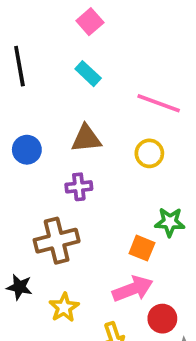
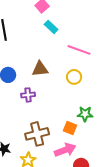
cyan rectangle: (88, 74) -> (51, 27), moved
purple cross: (79, 187) -> (28, 95), moved
brown cross: (57, 241) -> (37, 134), moved

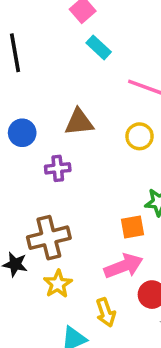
orange square: (70, 128) -> (132, 227), turned -32
brown cross: (37, 134) -> (49, 238), moved

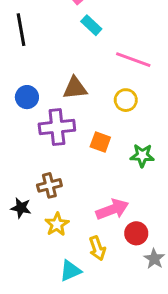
purple cross: (58, 168) -> (57, 127), size x1.6
orange square: (132, 227) -> (100, 142), moved, turned 30
brown cross: (49, 238) -> (49, 185), size x0.7

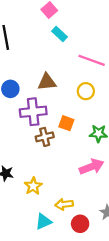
brown cross: (49, 185) -> (45, 137), moved
pink arrow: (112, 209) -> (92, 167), moved
red circle: (136, 233) -> (80, 224), moved
yellow arrow: (97, 248) -> (64, 204), turned 102

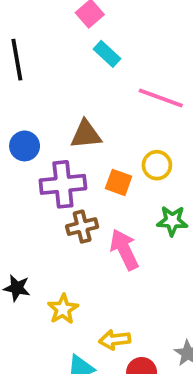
yellow circle: (86, 91) -> (157, 165), moved
orange square: (66, 123) -> (119, 182), moved
pink arrow: (92, 167) -> (124, 250), moved, turned -95

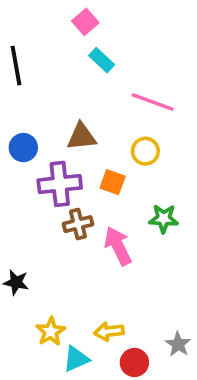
yellow circle: (157, 165) -> (145, 151), moved
yellow star: (63, 309) -> (51, 332), moved

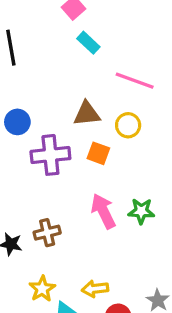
brown triangle: (82, 137) -> (87, 114), moved
green star: (164, 219) -> (141, 211), moved
brown cross: (78, 224) -> (47, 233), moved

